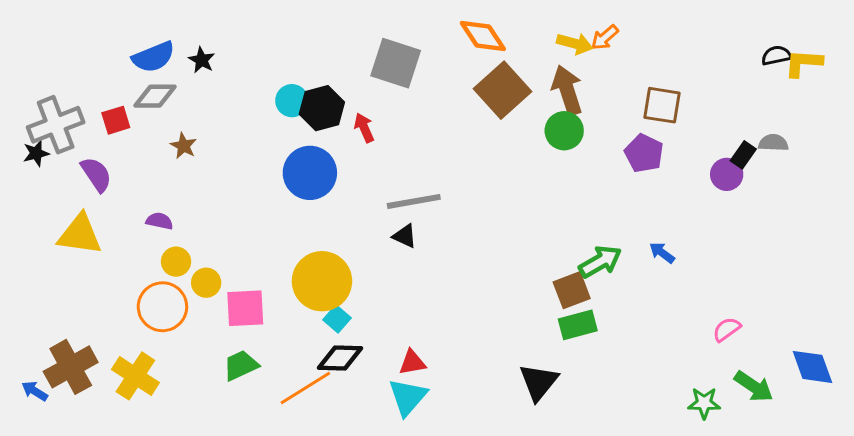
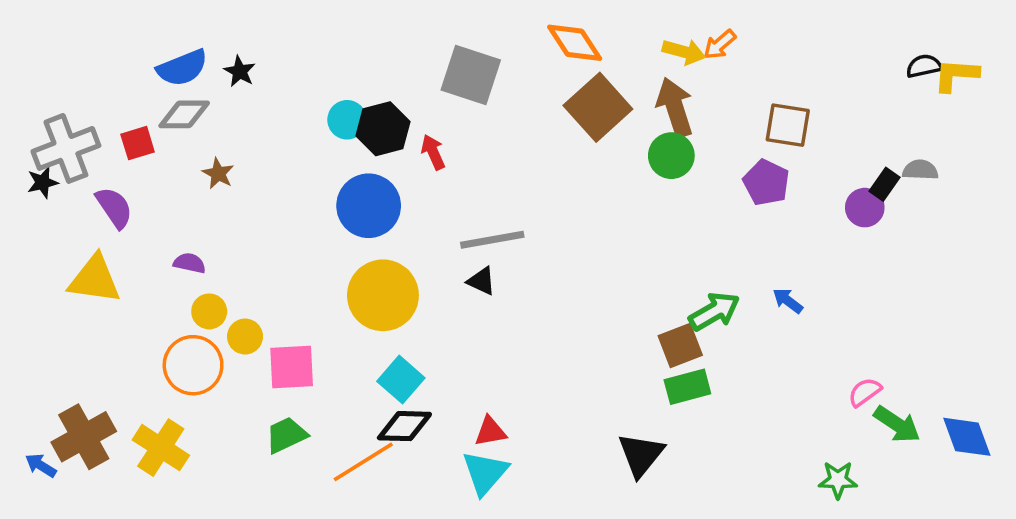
yellow circle: (322, 281) -> (383, 295), moved
cyan square: (337, 319) -> (401, 380), size x1.4
green arrow: (754, 387) -> (897, 424), moved

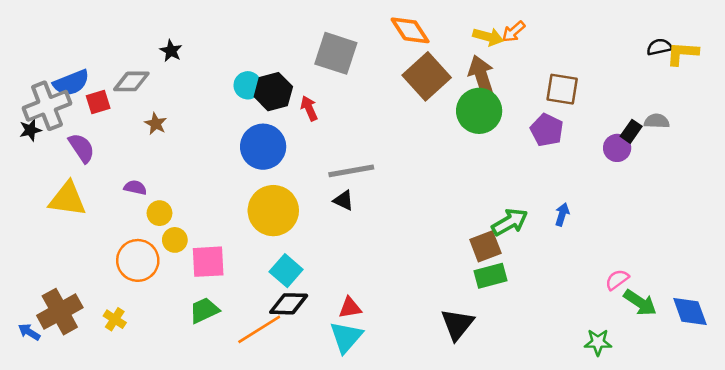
blue semicircle: (182, 68) -> (71, 83), moved
green circle: (671, 156) -> (479, 111), size x1.4
blue arrow: (788, 301) -> (562, 214), turned 70
yellow circle: (209, 311) -> (159, 213), moved
yellow cross: (161, 448) -> (115, 319), size x0.6

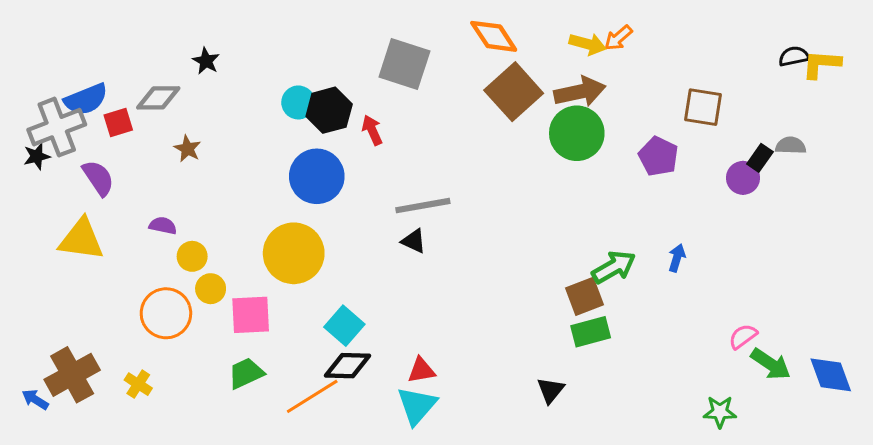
brown arrow: (482, 76) -> (580, 92), turned 96
brown square: (562, 89) -> (703, 107), moved
yellow circle: (273, 211) -> (294, 253), moved
black triangle: (457, 324) -> (551, 390), size x0.7

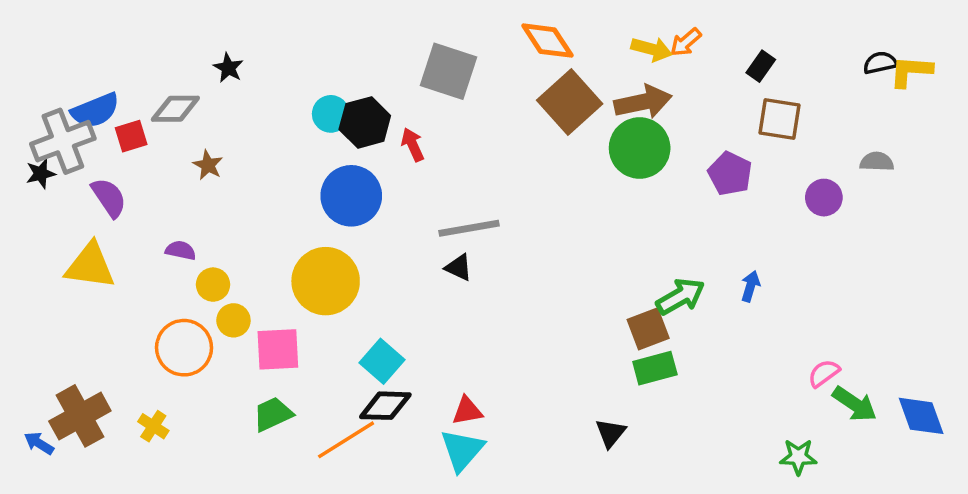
black rectangle: (760, 158) -> (761, 66), moved

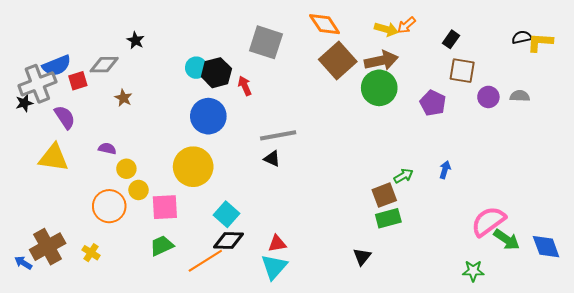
purple circle: (824, 198) -> (488, 97), moved
green arrow: (681, 296) -> (403, 176), size x0.7
pink semicircle: (824, 373) -> (488, 221), size x1.8

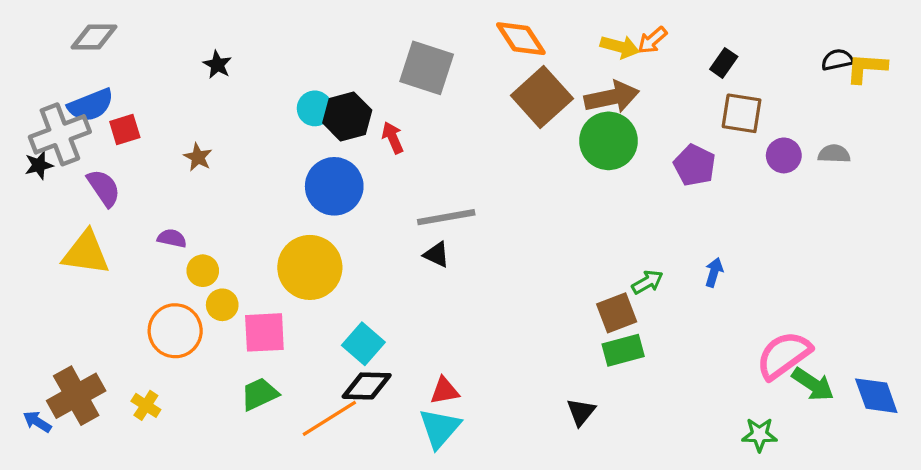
gray diamond: (104, 65) -> (94, 37), moved

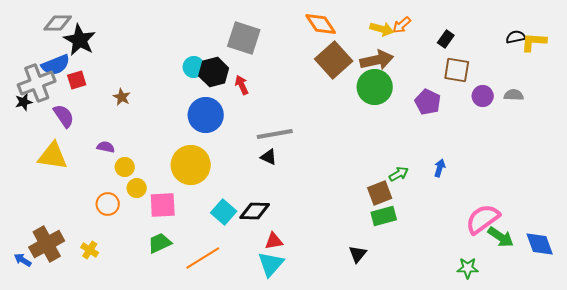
black star: (217, 65) -> (80, 40), moved, size x1.8
gray square: (427, 68) -> (244, 38), moved
orange circle: (175, 331) -> (108, 204), size x0.7
black diamond: (367, 386) -> (255, 211), moved

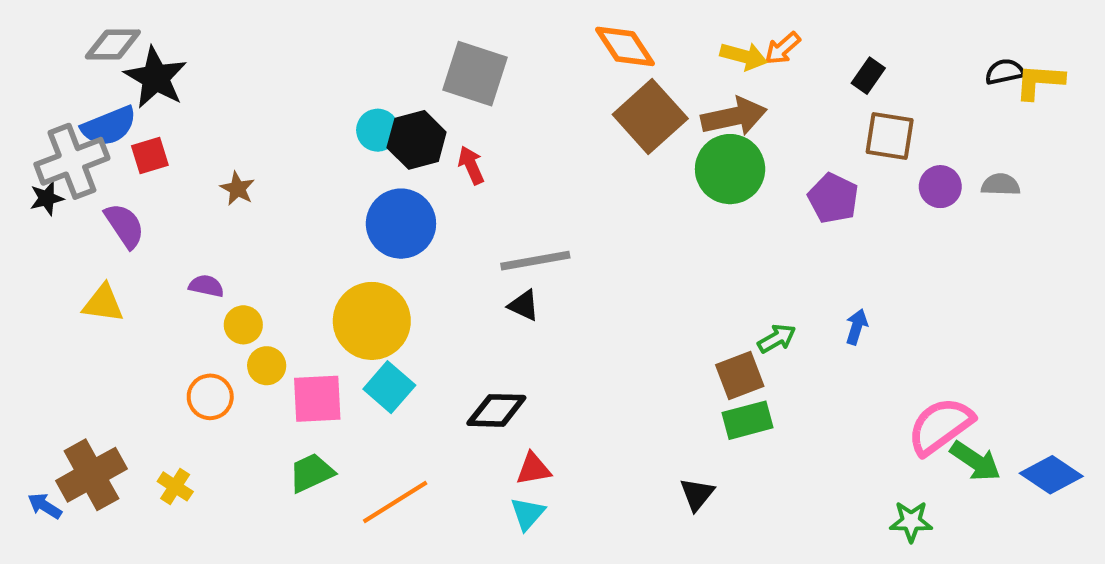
yellow triangle: (53, 156) -> (103, 303), size x0.7
cyan square: (224, 212) -> (389, 387), moved
blue diamond: (540, 244) -> (1051, 475), turned -36
cyan triangle: (271, 264) -> (528, 514), size x0.7

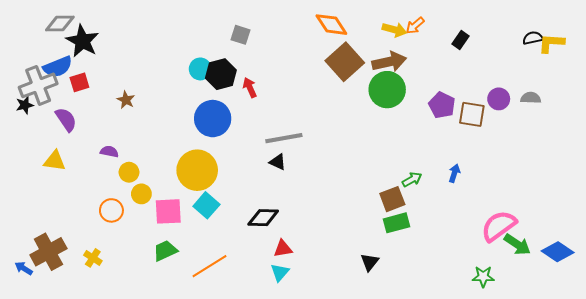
gray square: (475, 74) -> (241, 35), moved, size x0.6
brown square: (890, 136) -> (472, 114), moved

